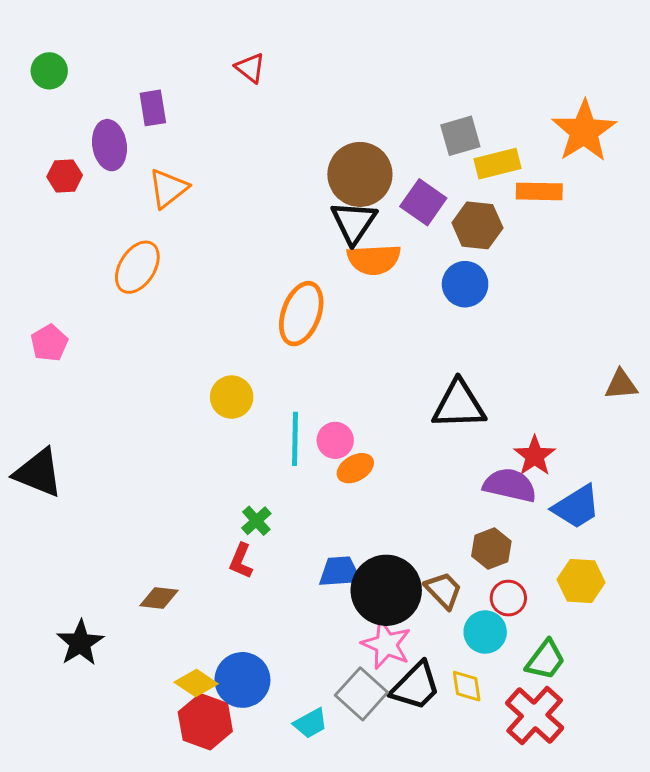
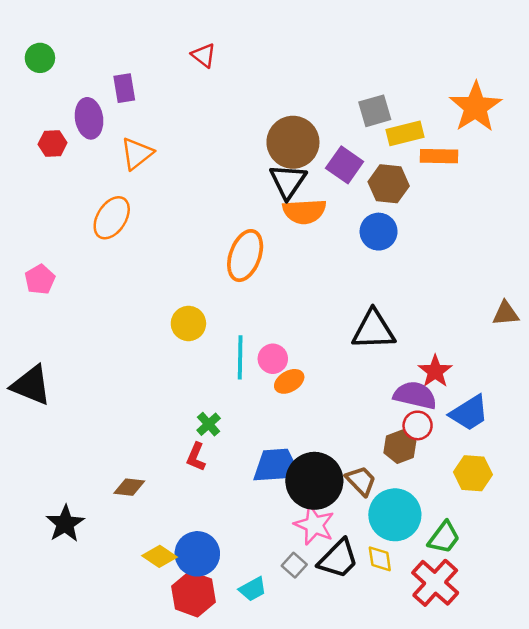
blue trapezoid: (340, 572) -> (277, 466), size x1.4
red circle: (508, 598) -> (418, 425), moved
cyan circle: (485, 632) -> (395, 515), size x1.5
gray square: (361, 694) -> (294, 565), size x0.6
red hexagon: (205, 722) -> (194, 594), moved

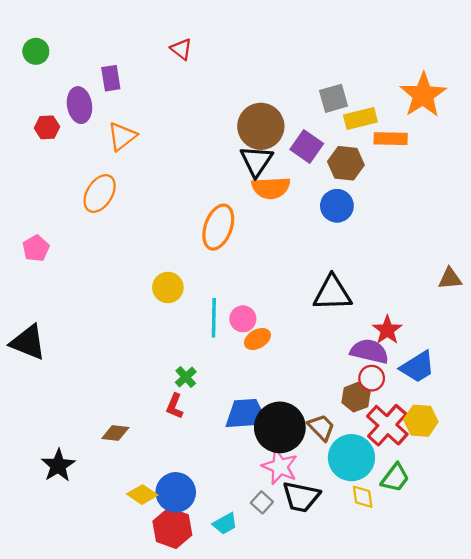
black trapezoid: (338, 559) -> (301, 497), turned 57
yellow diamond: (380, 559) -> (363, 497), moved
red cross: (435, 583) -> (387, 425), moved

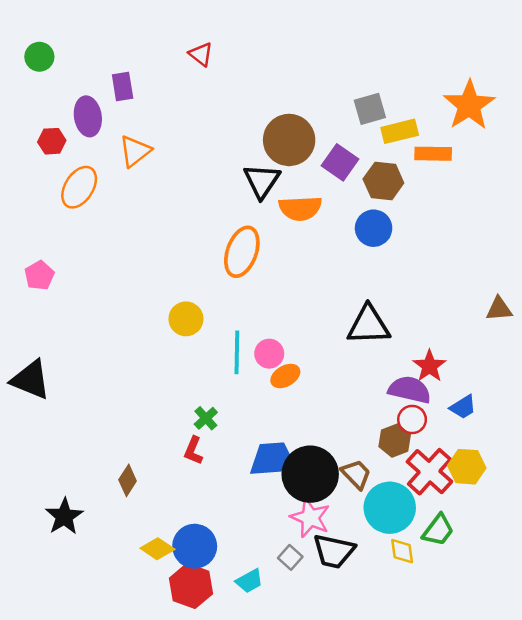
black triangle: (256, 161) -> (262, 181), moved
orange ellipse: (100, 193) -> (79, 187), moved
blue trapezoid: (417, 367) -> (463, 407), size x0.7
brown diamond: (115, 433) -> (128, 480), turned -64

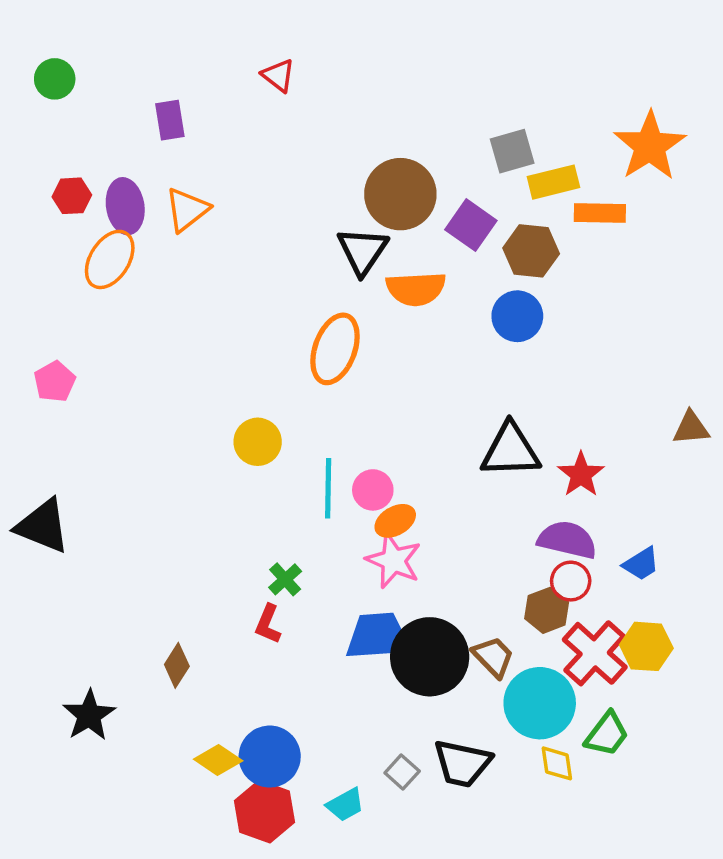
purple ellipse: (88, 116) -> (125, 206), moved
red star: (429, 366) -> (581, 474), moved
pink star: (310, 518) -> (393, 560), moved

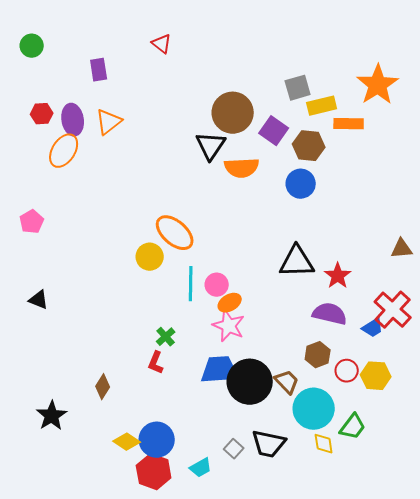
orange ellipse: (335, 349) -> (175, 233), moved, turned -69
black triangle: (43, 526) -> (39, 300), moved, size x0.6
red circle: (571, 581) -> (347, 371), moved
red cross: (595, 653) -> (393, 310), moved

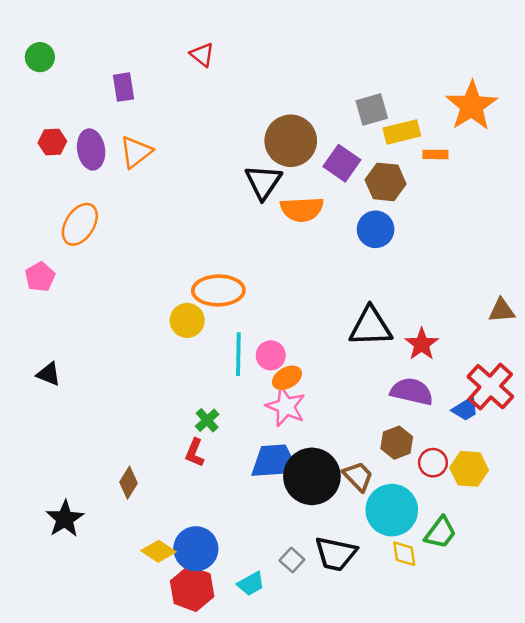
orange rectangle: (349, 124) -> (435, 154), size x0.7
orange ellipse: (64, 151) -> (80, 224), moved
orange ellipse: (175, 233) -> (218, 290), turned -42

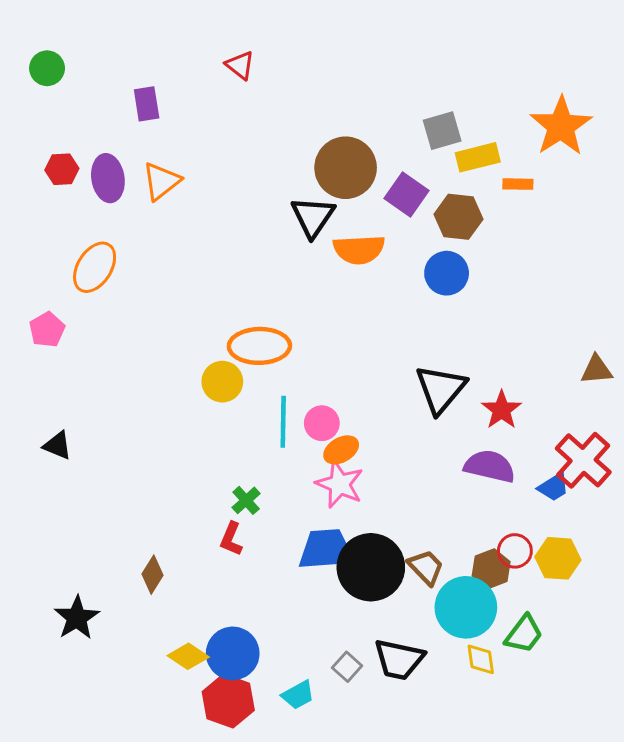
black triangle: (371, 327) -> (441, 389), turned -48
brown hexagon: (397, 443) -> (491, 569), moved

